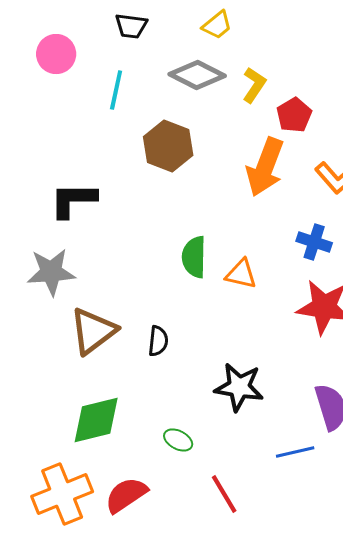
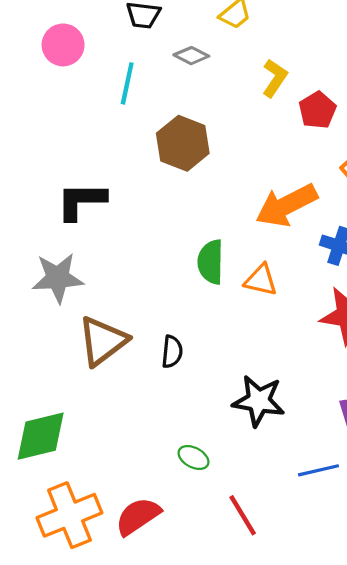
gray diamond: (197, 75) -> (191, 56), moved, size x0.6
orange arrow: (265, 167) -> (286, 205), moved, turned 42
green diamond: (96, 420) -> (41, 436), moved

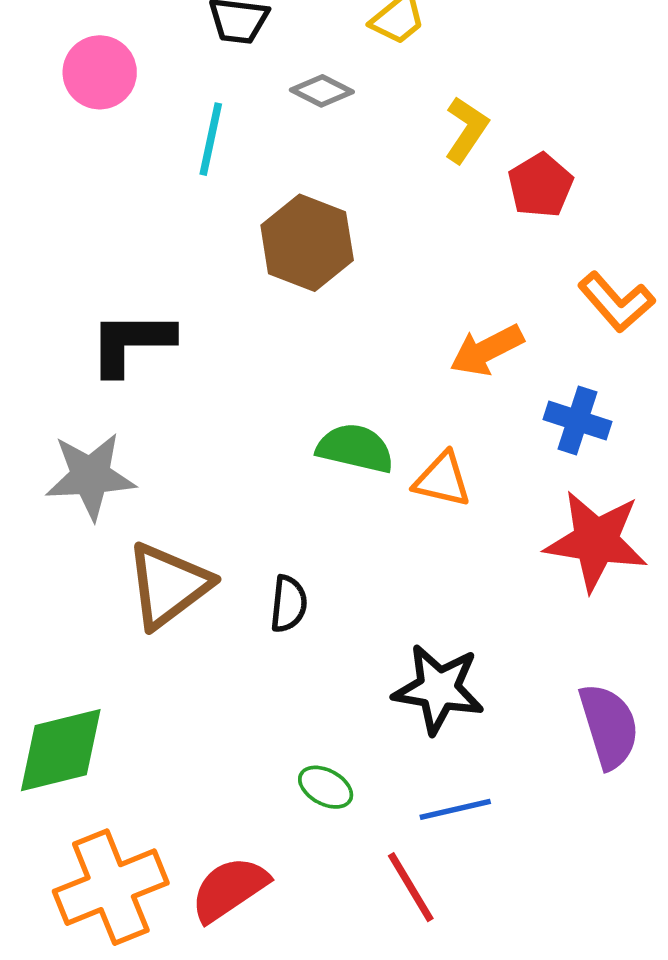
orange arrow: (286, 205) -> (487, 350), size x0.7
green semicircle: (211, 262) -> (355, 448), turned 102
blue line: (319, 470) -> (455, 809), moved

